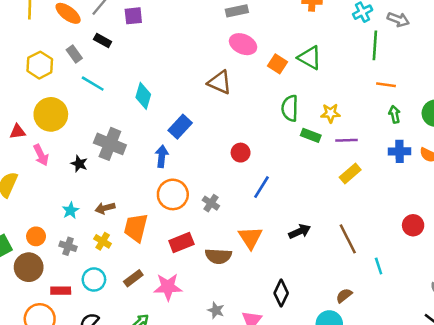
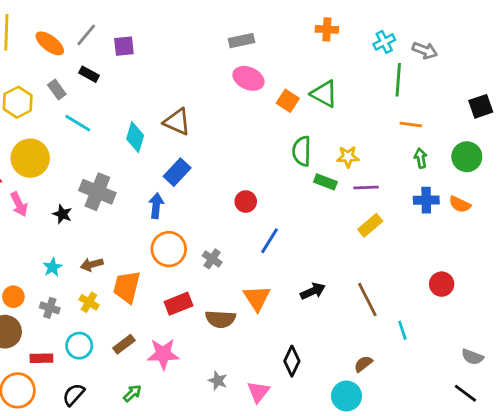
brown triangle: (220, 82) -> (177, 122), moved

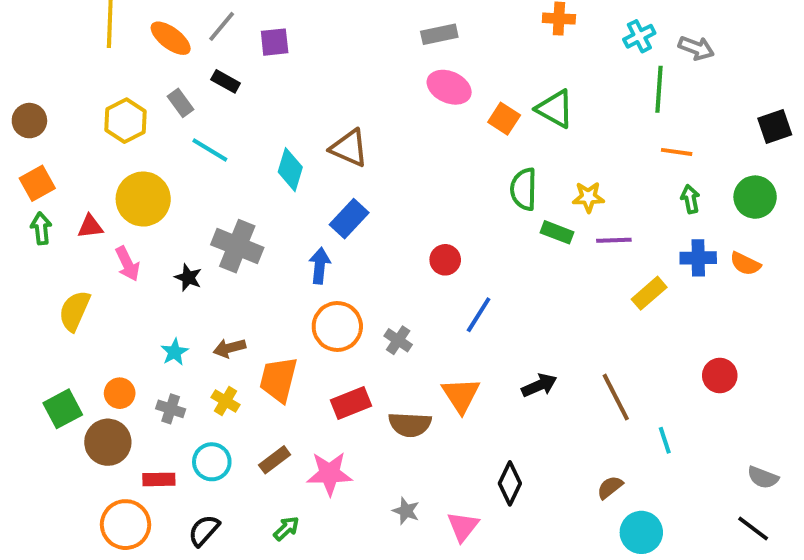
yellow rectangle: (370, 225) -> (649, 293), moved
cyan circle: (346, 396) -> (641, 532), moved

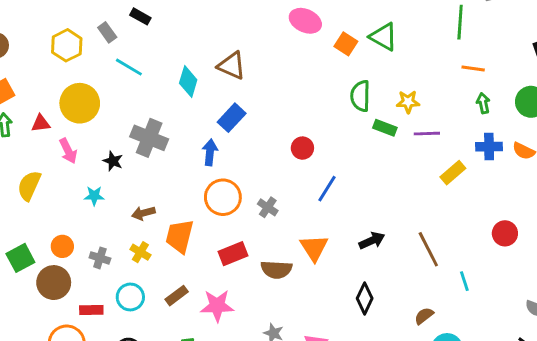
cyan star: (175, 352) -> (94, 196), moved, turned 30
black diamond: (510, 483) -> (365, 298), moved

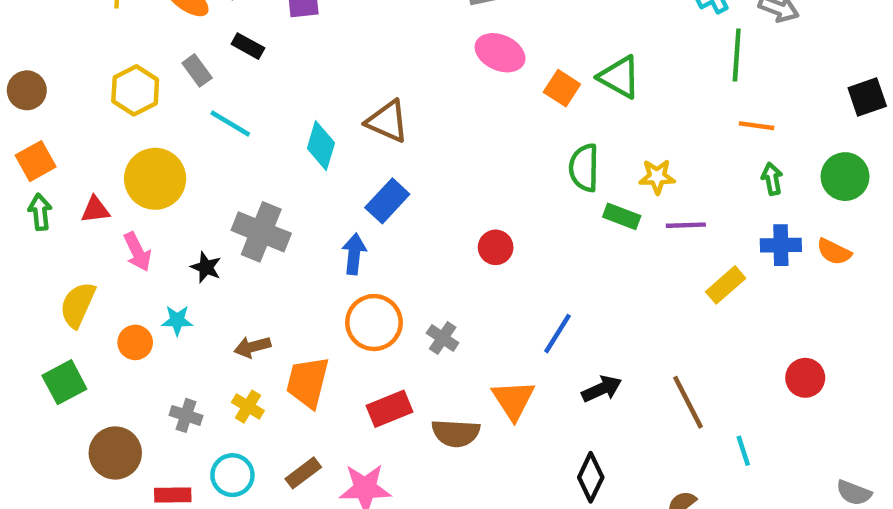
blue line: (327, 189) -> (558, 334), moved
orange circle: (62, 246) -> (135, 342), moved
green square: (20, 258) -> (64, 382), moved

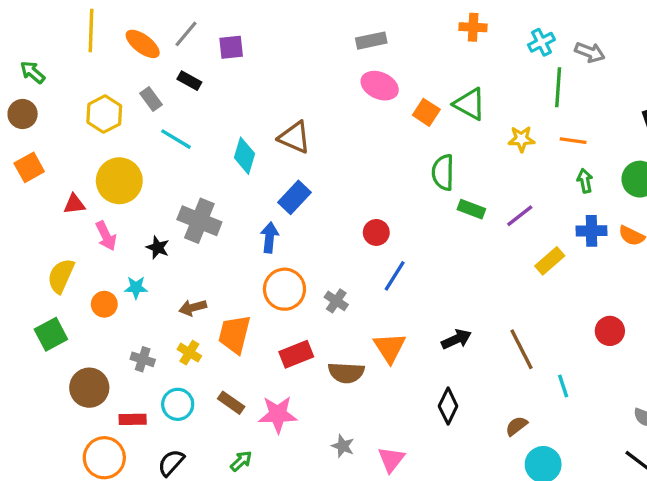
yellow star: (657, 177) -> (521, 139), moved
green arrow: (40, 212) -> (33, 72), moved, turned -44
purple line: (686, 225) -> (520, 216), turned -36
blue line: (558, 334) -> (395, 276), moved
brown rectangle: (303, 473) -> (231, 403), turned 72

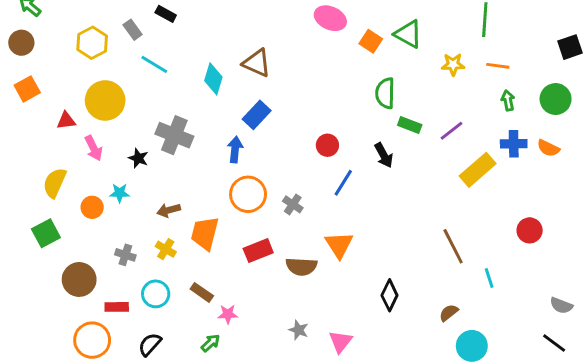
yellow rectangle: (550, 261) -> (478, 170), size x1.4
black arrow: (456, 339) -> (384, 155), moved, turned 85
pink star: (278, 414) -> (228, 314), moved, size x0.6

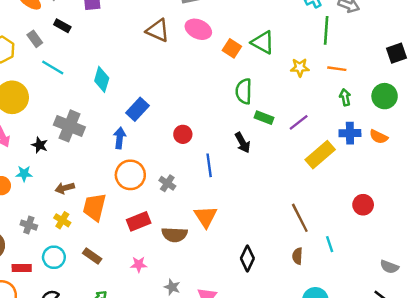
brown triangle: (257, 63) -> (158, 30), moved
red circle: (327, 145) -> (183, 134), moved
blue line: (343, 183) -> (209, 165), turned -40
brown semicircle: (449, 313) -> (297, 256), moved, turned -49
pink star: (228, 314) -> (139, 264), moved

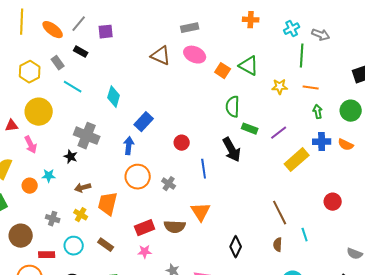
black arrow: (243, 143) -> (232, 150), size x1.4
black star: (40, 145) -> (71, 157), moved
red rectangle: (139, 221) -> (145, 228), moved

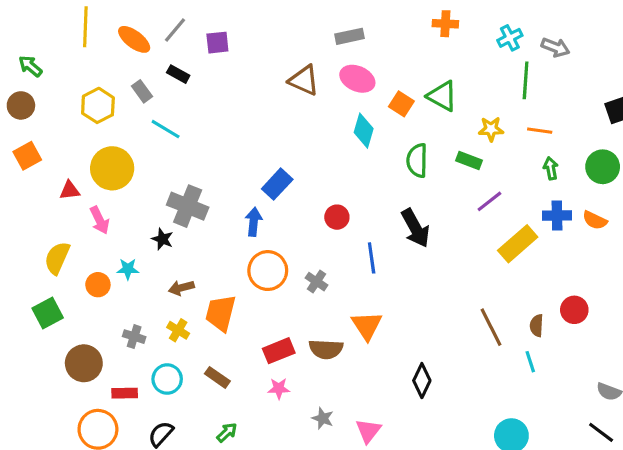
cyan diamond: (114, 97) -> (364, 131), moved
green rectangle: (250, 129) -> (469, 160), moved
brown semicircle: (278, 245) -> (537, 326), moved

